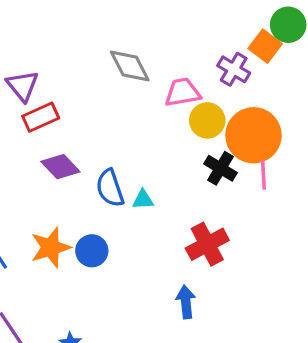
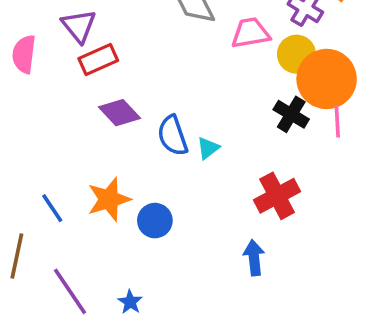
yellow circle: (207, 120) -> (296, 54), moved
cyan triangle: (143, 200) -> (208, 148), turned -35
blue circle: (92, 251) -> (155, 221), moved

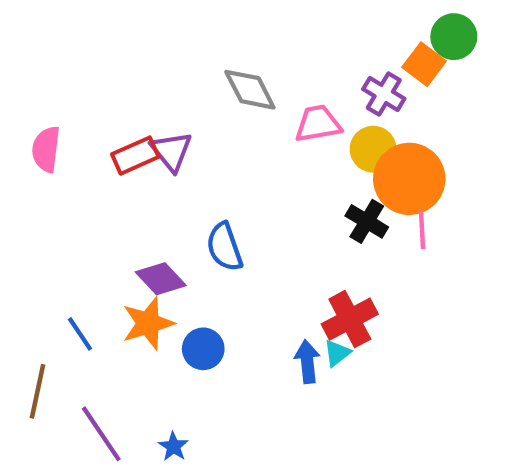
purple triangle: (79, 26) -> (171, 151), moved
purple diamond: (119, 113) -> (161, 279), moved
cyan triangle: (208, 148) -> (337, 353), moved
blue arrow: (254, 258) -> (307, 362), moved

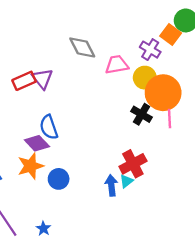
blue semicircle: (224, 247) -> (49, 127), moved

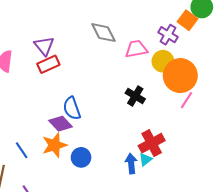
purple triangle: (42, 79) -> (44, 46), moved
black cross: (142, 114) -> (135, 96), moved
pink line: (170, 119) -> (186, 100), turned 36

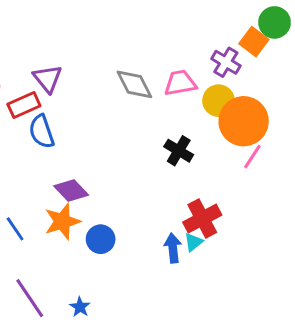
gray diamond: (104, 33) -> (134, 84), moved
red rectangle: (48, 64) -> (24, 105), moved
blue semicircle: (72, 108) -> (42, 132), moved

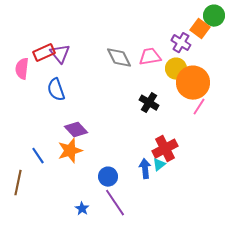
red rectangle: (24, 105) -> (44, 53), moved
blue circle: (101, 239) -> (108, 177), moved
purple line: (30, 298) -> (115, 203), moved

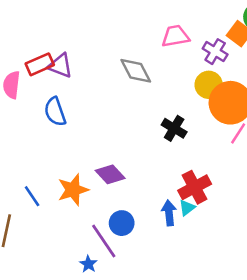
purple triangle: (60, 54) -> (60, 66), turned -30
pink trapezoid: (150, 57) -> (175, 36), moved
purple diamond: (76, 130) -> (110, 174), moved
purple line: (115, 203) -> (104, 241), moved

